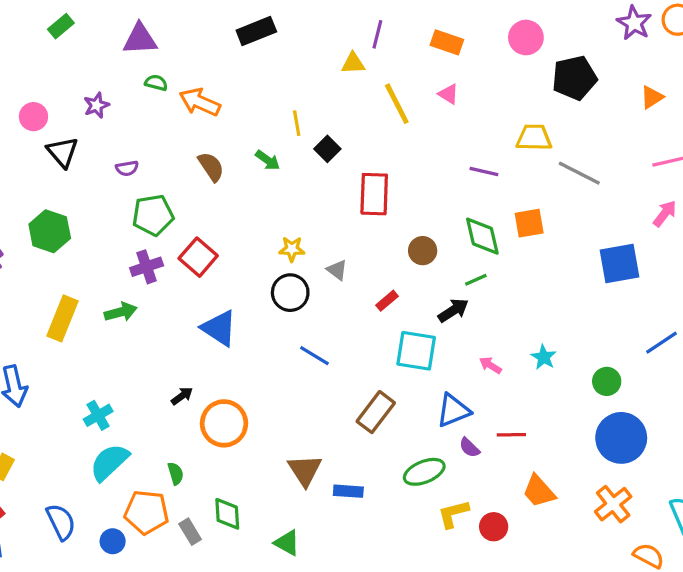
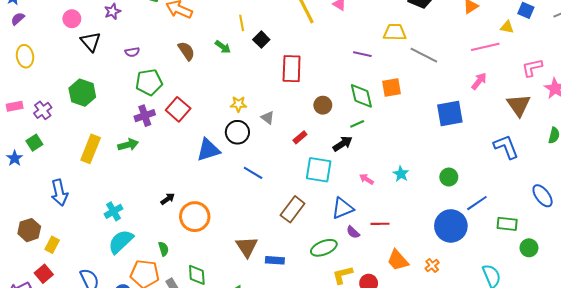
blue triangle: (219, 328) -> (208, 150), moved, turned -50
blue line: (662, 343) -> (477, 203), moved
green circle: (607, 381) -> (449, 177), moved
orange cross: (613, 504) -> (432, 266), moved, size x0.6

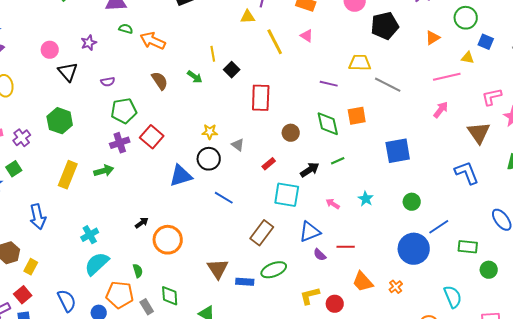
blue square: (450, 113) -> (398, 151), moved
green line: (357, 124) -> (338, 161), moved
green ellipse: (324, 248) -> (274, 270), moved

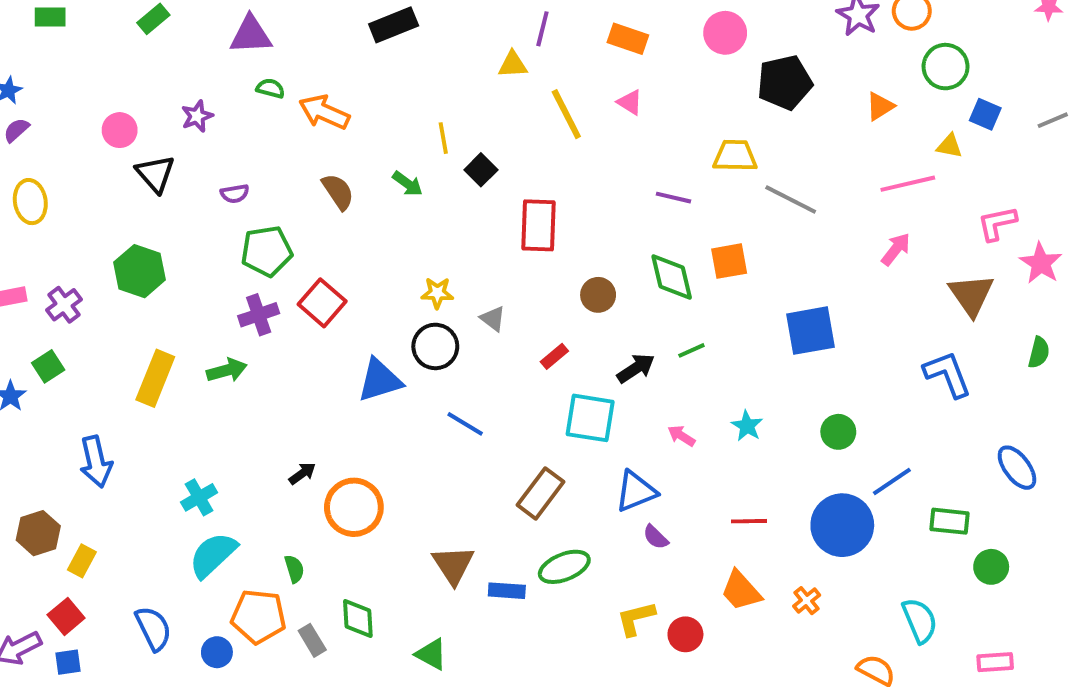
red line: (346, 247) -> (749, 521), moved

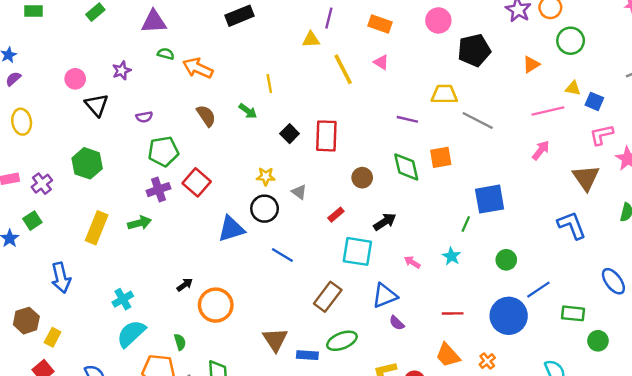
blue square: (985, 114) -> (594, 101), moved
black square: (481, 170) -> (290, 134), moved
green line: (691, 350) -> (466, 224), moved, turned -42

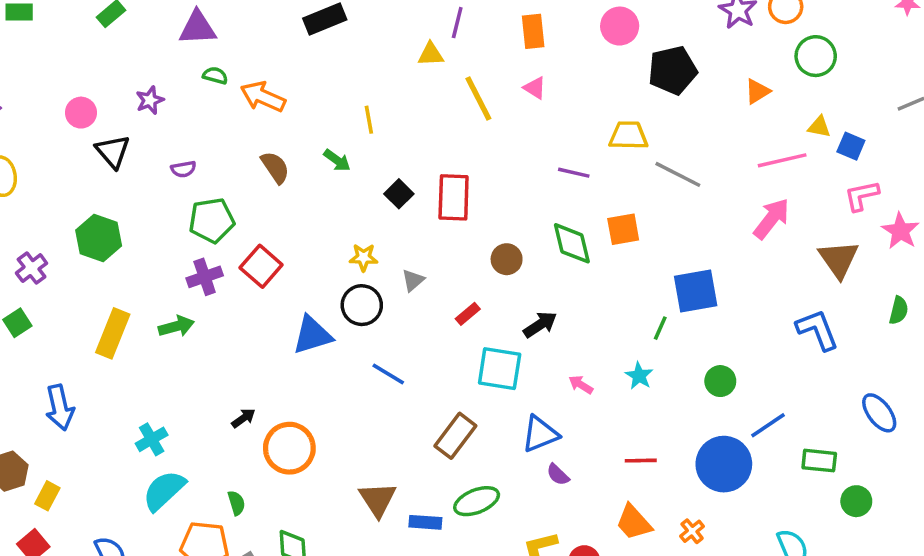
orange rectangle: (380, 24) -> (533, 31), turned 65
pink arrow: (541, 150) -> (772, 219), size x1.4
gray triangle: (299, 192) -> (413, 280), turned 42

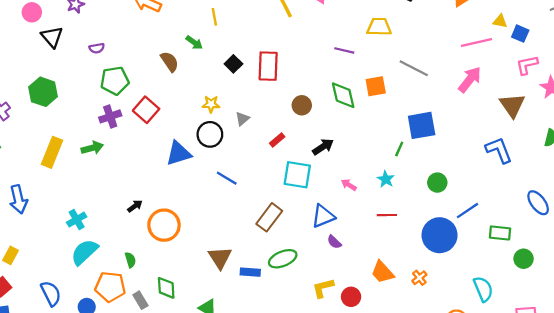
brown semicircle: (275, 167) -> (170, 62), moved
gray line: (678, 174) -> (414, 68), moved
red line: (641, 461) -> (387, 215), moved

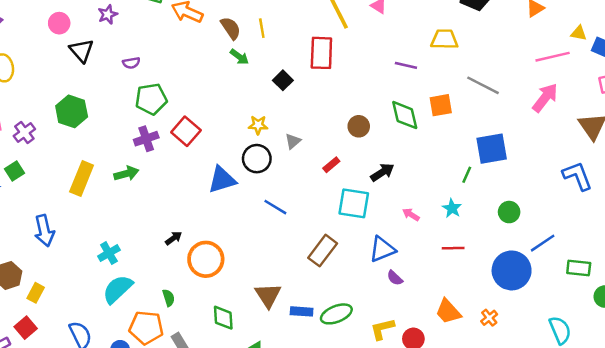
brown semicircle: (170, 62) -> (231, 28), moved
red rectangle: (268, 66) -> (321, 53), moved
green ellipse: (283, 259) -> (336, 314), moved
green diamond: (166, 288) -> (223, 318), moved

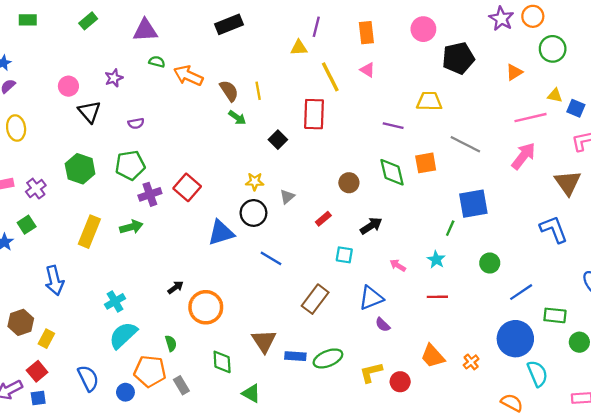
green pentagon: (151, 99) -> (130, 165), moved
cyan square: (354, 203) -> (344, 255), size x0.6
blue circle: (512, 270) -> (515, 339), moved

